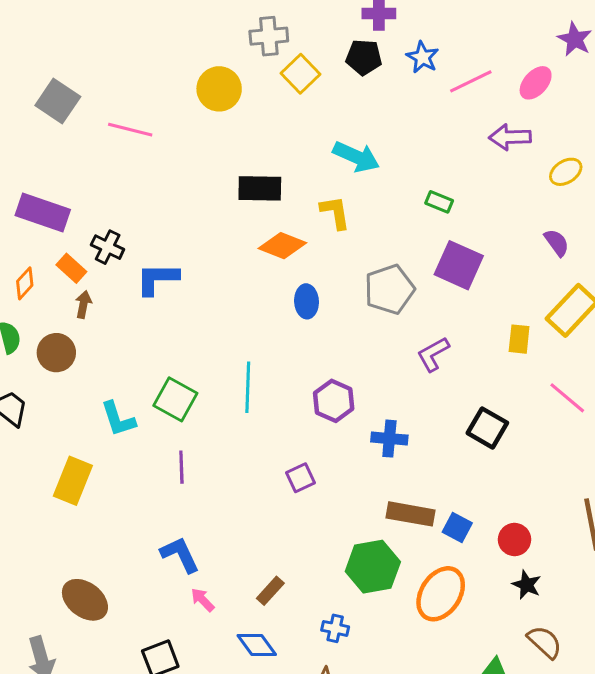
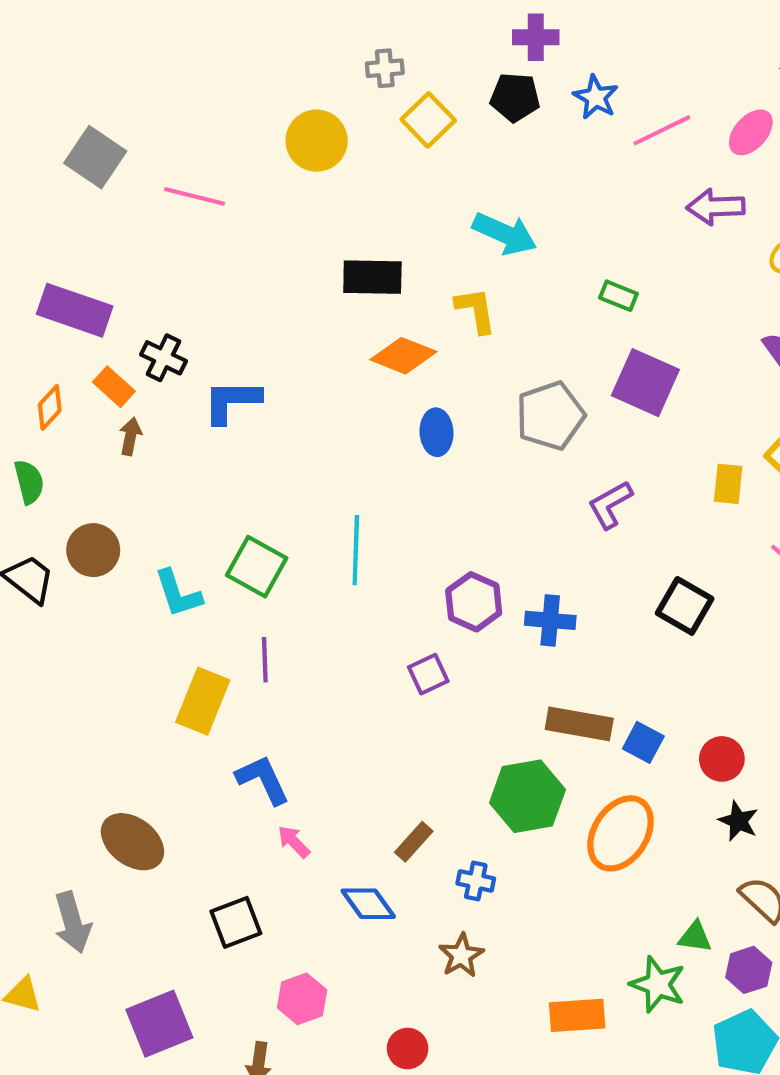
gray cross: (269, 36) -> (385, 68), size x0.7
brown circle: (56, 353) -> (93, 550), moved
purple hexagon: (334, 401) -> (474, 602), moved
yellow rectangle: (73, 481) -> (203, 701), moved
brown rectangle: (270, 591) -> (414, 842), moved

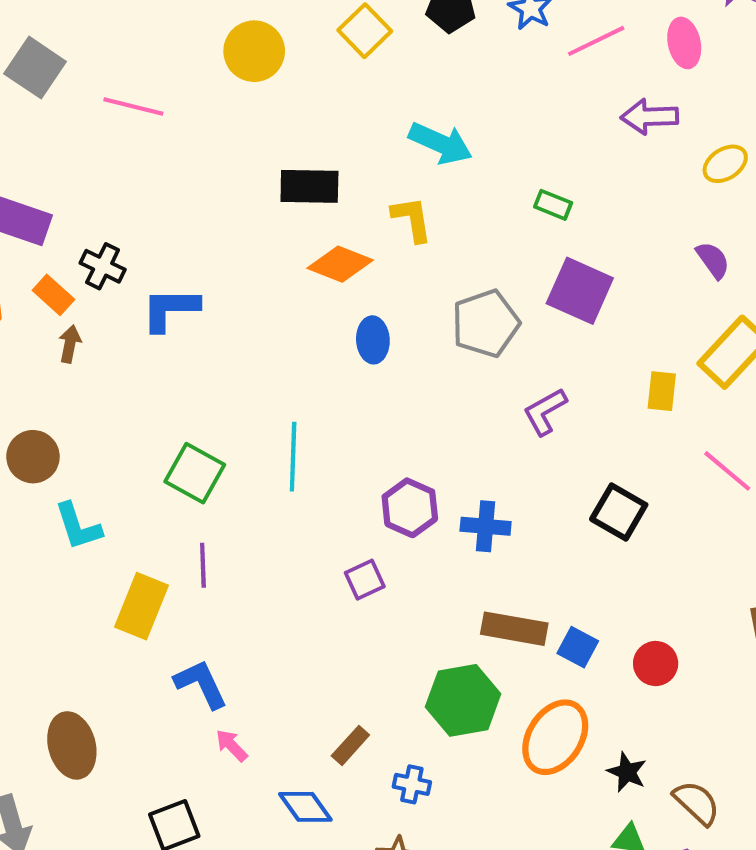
pink ellipse: (751, 132) -> (684, 43), turned -54
cyan L-shape: (178, 594) -> (78, 526), moved
black star: (738, 821) -> (627, 772), moved
brown ellipse: (132, 842) -> (72, 745), turned 38

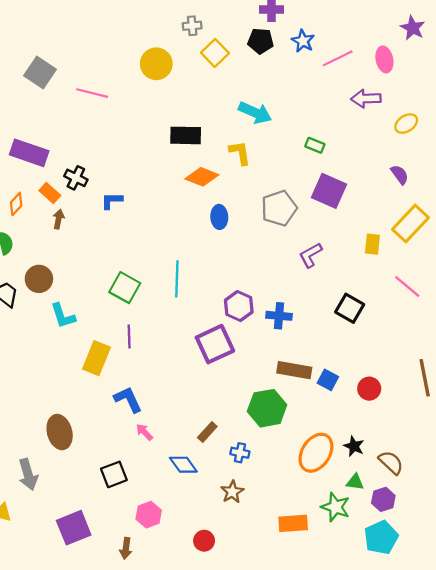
blue L-shape: (170, 309) -> (112, 201), size x0.7
purple square: (365, 580) -> (215, 344), size x1.8
orange ellipse: (555, 737) -> (316, 453), moved

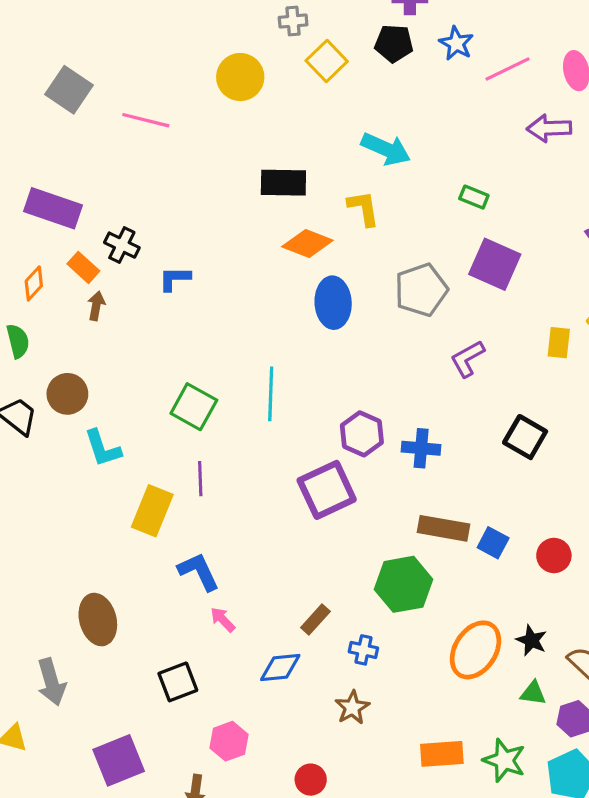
blue ellipse: (219, 217) -> (333, 303), size x1.4
blue diamond: (183, 465) -> (280, 668), turned -60
green star: (336, 507) -> (504, 760), moved

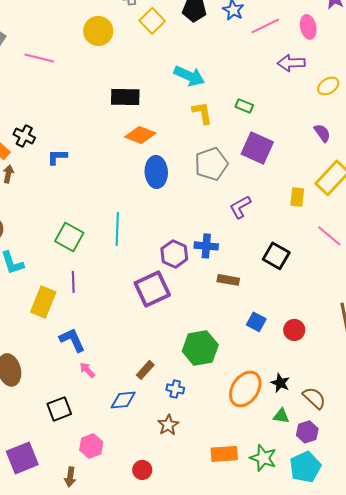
yellow L-shape: (363, 208) -> (202, 113), moved
blue cross: (421, 448) -> (206, 246), moved
brown rectangle: (443, 528) -> (228, 280), moved, size x0.7

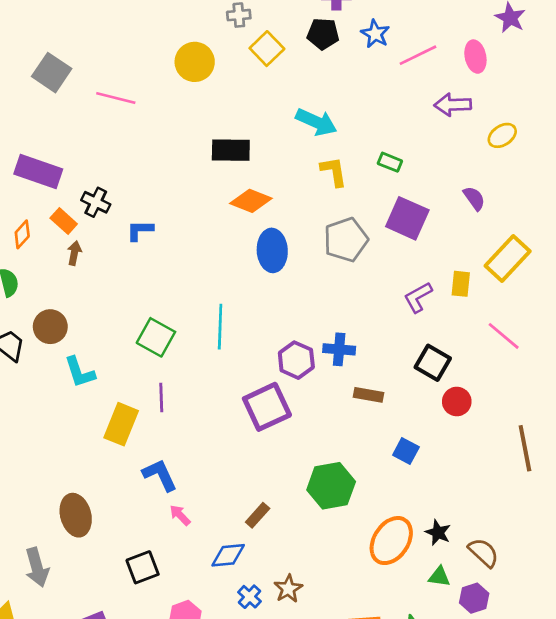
purple semicircle: (322, 133) -> (474, 198), moved
purple L-shape: (240, 207) -> (418, 297), moved
red circle: (294, 330) -> (457, 402), moved
blue cross: (175, 389) -> (250, 597), moved, turned 30

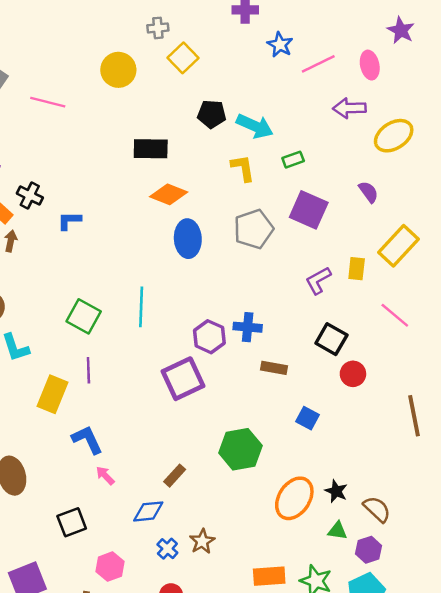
black pentagon: (323, 34) -> (212, 114), moved
cyan arrow: (316, 122) -> (255, 126), moved
yellow ellipse: (502, 135) -> (394, 136), size x1.5
green rectangle: (390, 162) -> (293, 160), turned -42

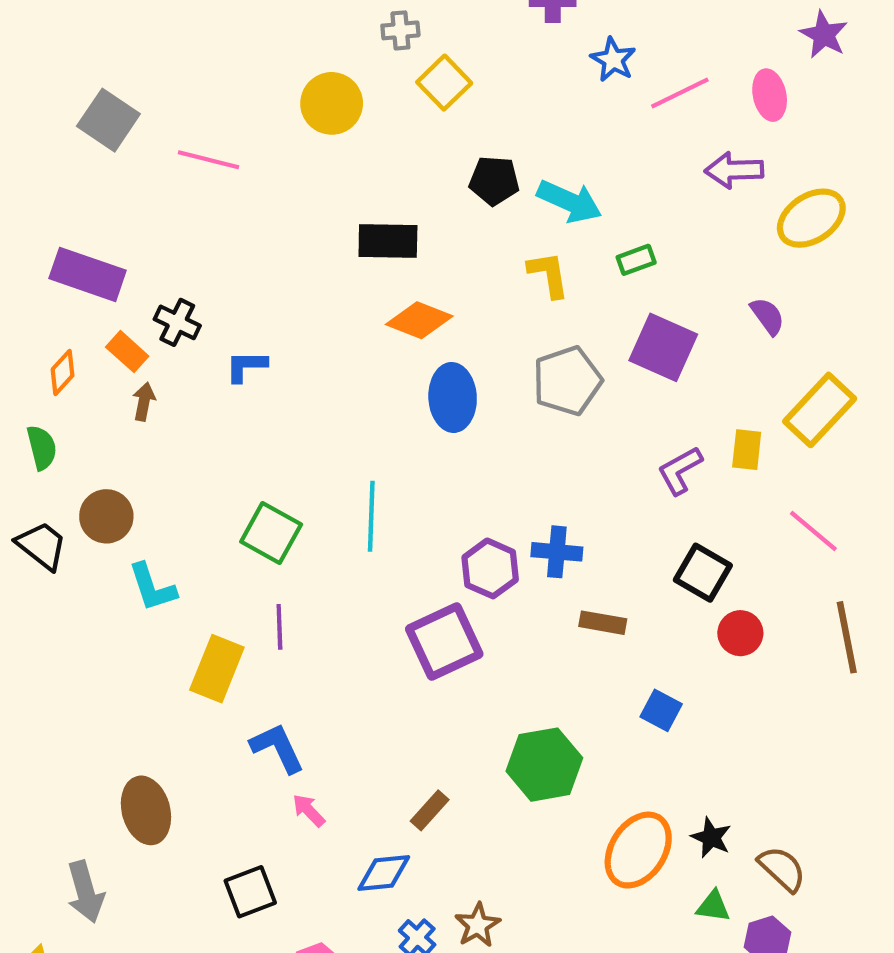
brown line: (414, 416) -> (847, 637), moved

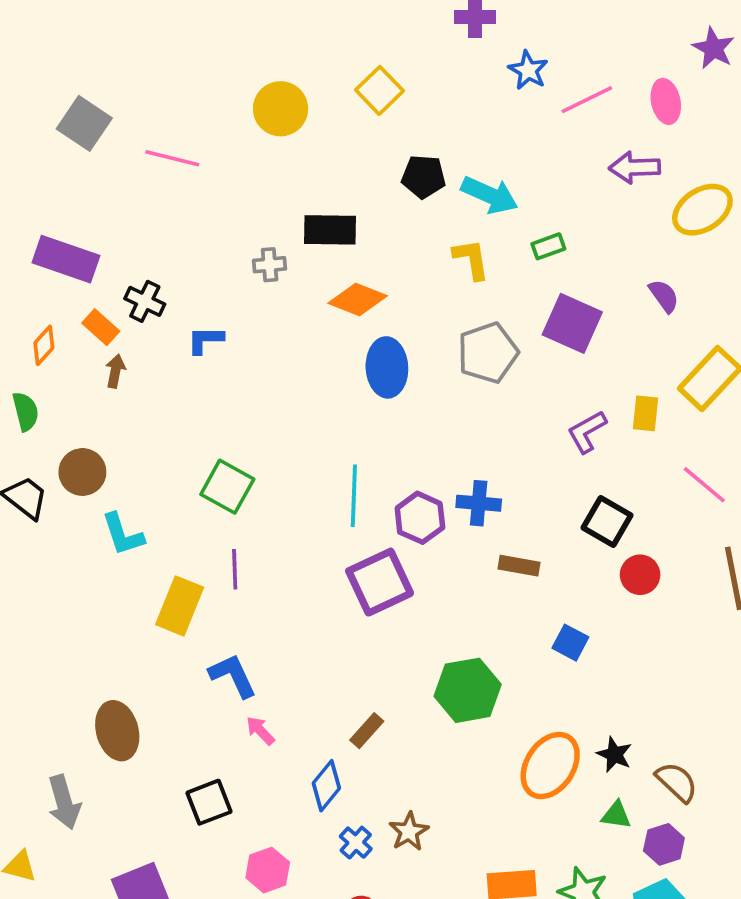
gray cross: (400, 30) -> (270, 265), moved
cyan line: (371, 516) -> (354, 496), moved
blue diamond: (384, 873) -> (326, 786), turned -45

